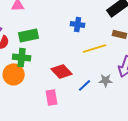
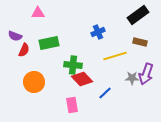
blue cross: (78, 24) -> (98, 32), turned -32
green cross: (22, 57) -> (73, 65), moved
gray star: (106, 80) -> (132, 78), moved

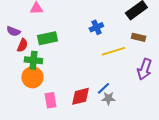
green cross: (73, 65) -> (33, 60), moved
gray star: (132, 78) -> (108, 98), moved
red diamond: (82, 79) -> (80, 96), moved, turned -60
pink rectangle: (72, 105) -> (50, 100), moved

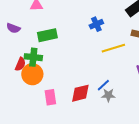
red semicircle: (22, 45) -> (20, 64), moved

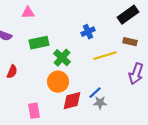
green cross: (33, 57) -> (62, 58), moved, turned 36
orange circle: (32, 74) -> (58, 82), moved
pink rectangle: (50, 97) -> (34, 111), moved

